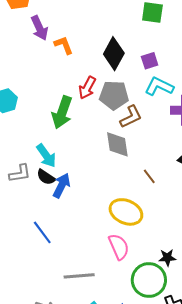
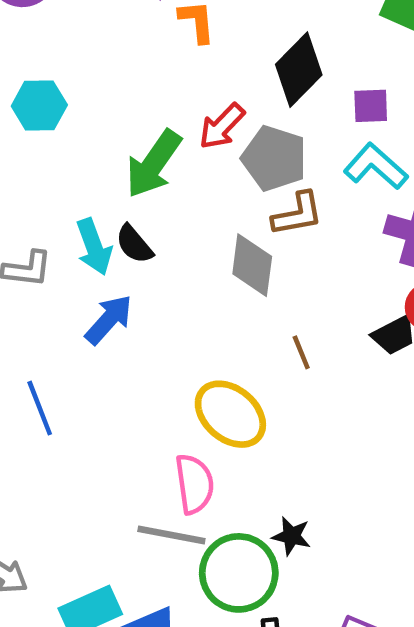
black semicircle: (46, 177) -> (134, 244), moved
gray line: (79, 276) -> (171, 535), moved

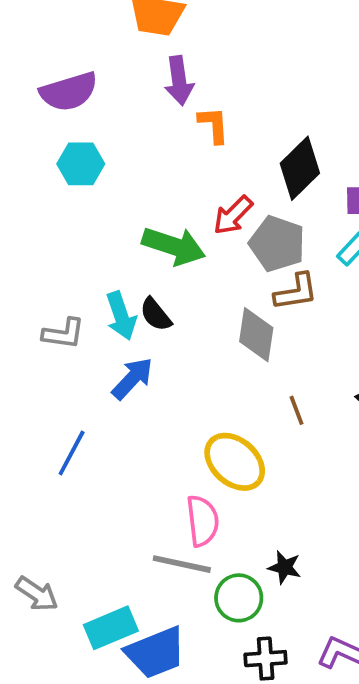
cyan hexagon: (39, 106) -> (81, 164), moved
green arrow: (154, 164) -> (174, 246), turned -108
blue line: (40, 408) -> (72, 453), turned 48
green circle: (239, 573) -> (239, 598), size x0.7

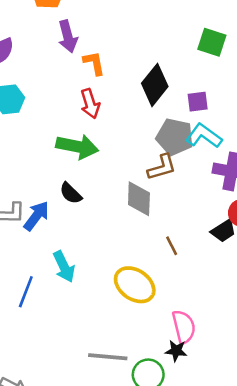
red arrow: (233, 215) -> (90, 104), moved, turned -56
gray pentagon: (277, 244) -> (175, 137), moved
cyan arrow: (121, 316) -> (64, 267), moved
blue arrow: (132, 378) -> (36, 216), moved
pink semicircle: (203, 521) -> (184, 327), moved

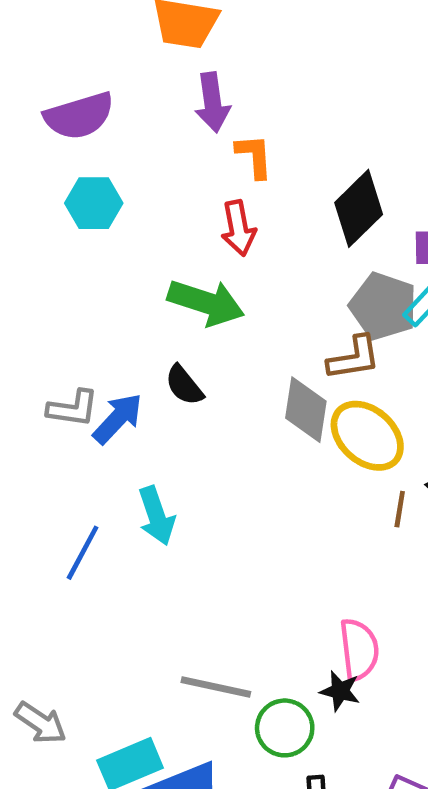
brown line: (172, 246) -> (400, 509), moved, turned 30
yellow ellipse: (135, 285) -> (367, 436), moved

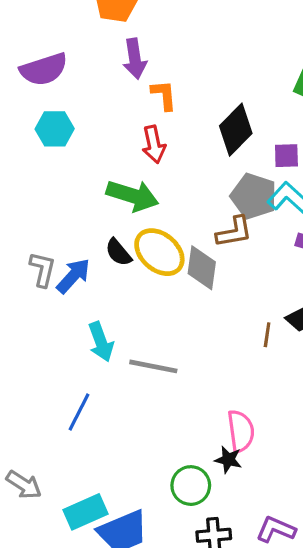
gray L-shape: (73, 408) -> (43, 269), turned -84
yellow ellipse: (367, 436) -> (159, 252), moved
blue line: (83, 553) -> (79, 412), moved
gray line: (216, 687) -> (153, 366), moved

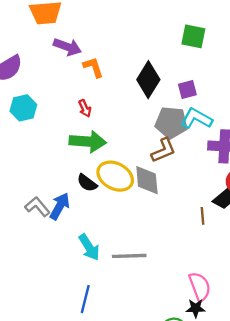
purple arrow: (135, 59) -> (67, 47), turned -48
red arrow: (154, 144) -> (85, 108), moved, size x0.7
gray L-shape: (43, 269) -> (37, 207), turned -40

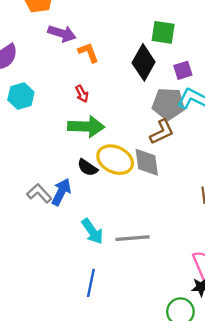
green square: (193, 36) -> (163, 32), moved

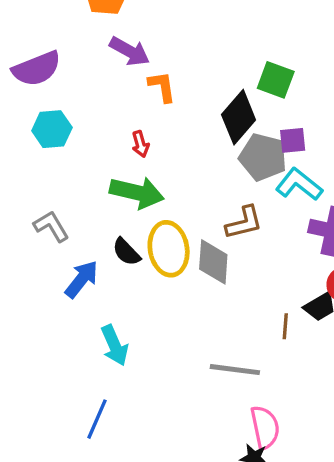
gray pentagon: (168, 104) -> (263, 157), moved
yellow ellipse: (115, 160) -> (169, 249), turned 44
gray L-shape: (39, 193) -> (51, 226), moved
gray line: (133, 238) -> (235, 370), moved

